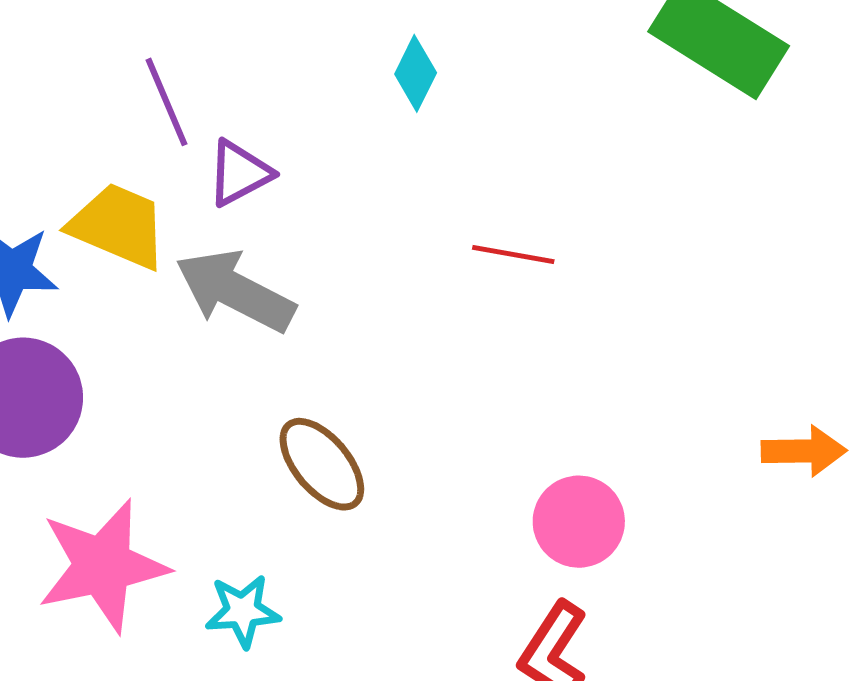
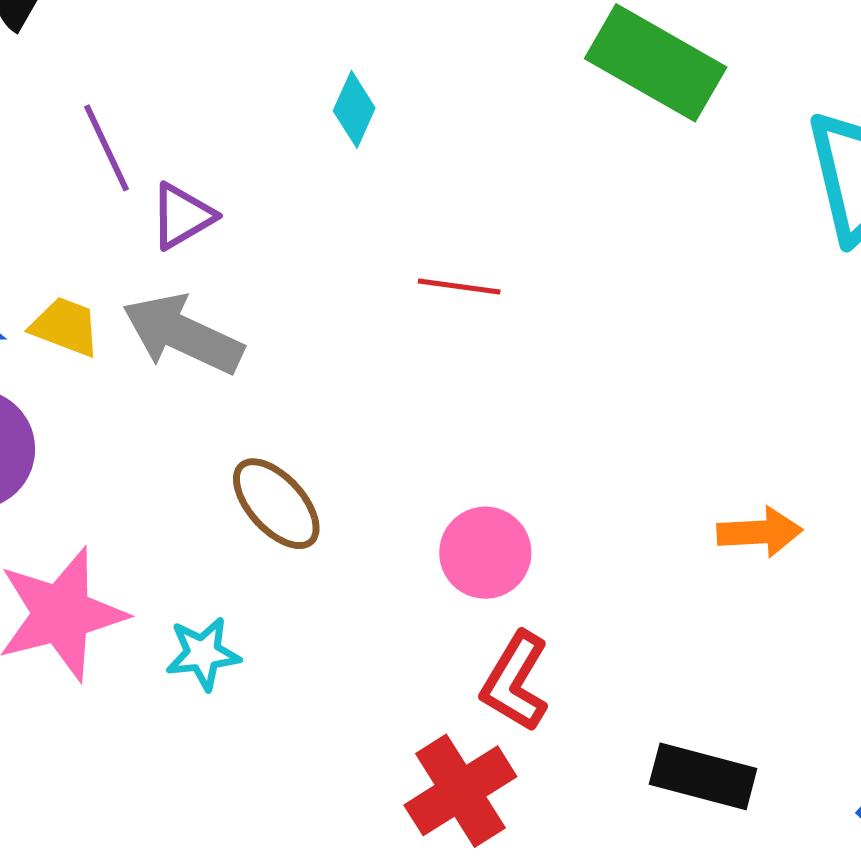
yellow trapezoid: (118, 226) -> (65, 327), moved, size x0.7
orange arrow: (804, 451) -> (760, 532), moved
pink circle: (579, 522) -> (485, 553), moved

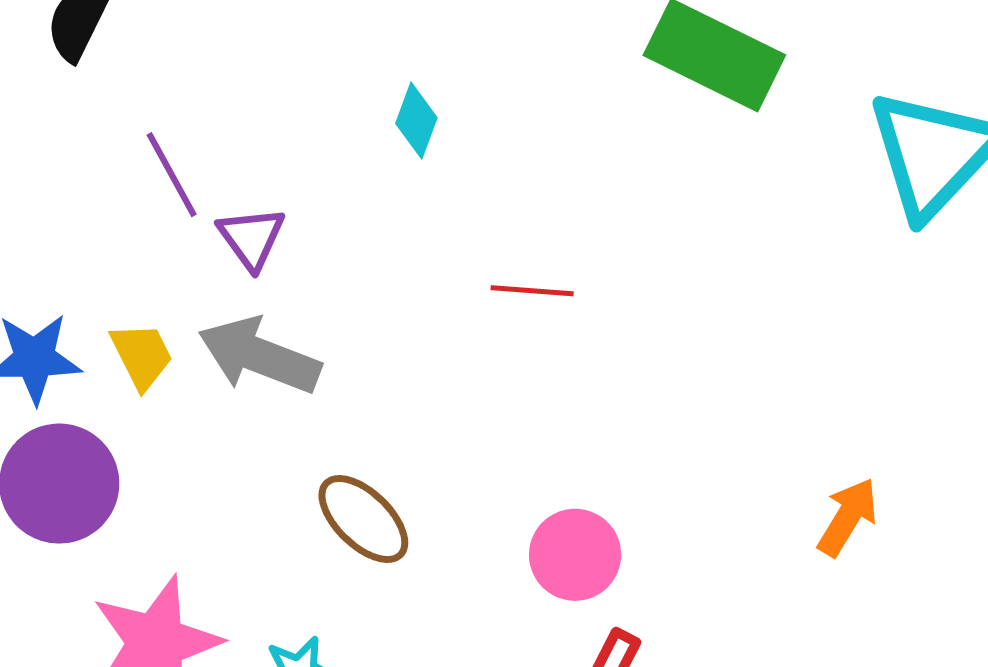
purple triangle: (182, 216) -> (251, 238), turned -32
yellow trapezoid: (65, 327) -> (142, 356), turned 46
orange arrow: (760, 532) -> (848, 517), turned -52

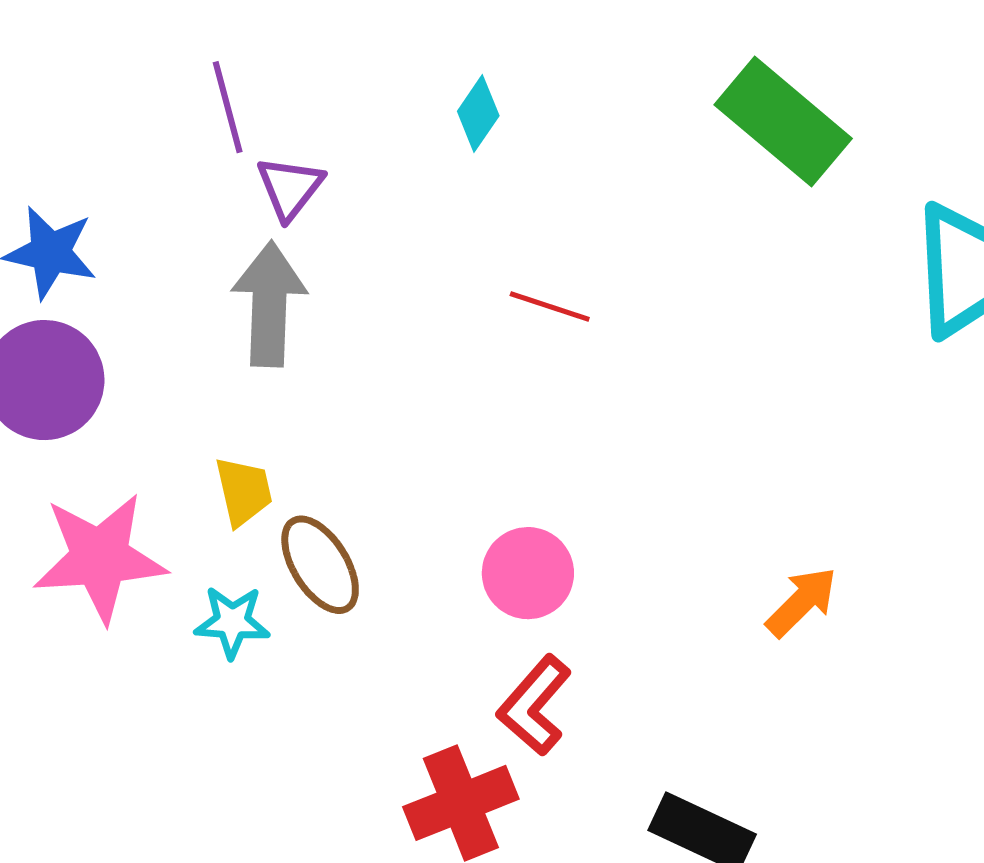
yellow trapezoid: (142, 356) -> (244, 491), moved
gray arrow: (259, 356) -> (269, 304), turned 57
brown ellipse: (363, 519) -> (320, 565), moved

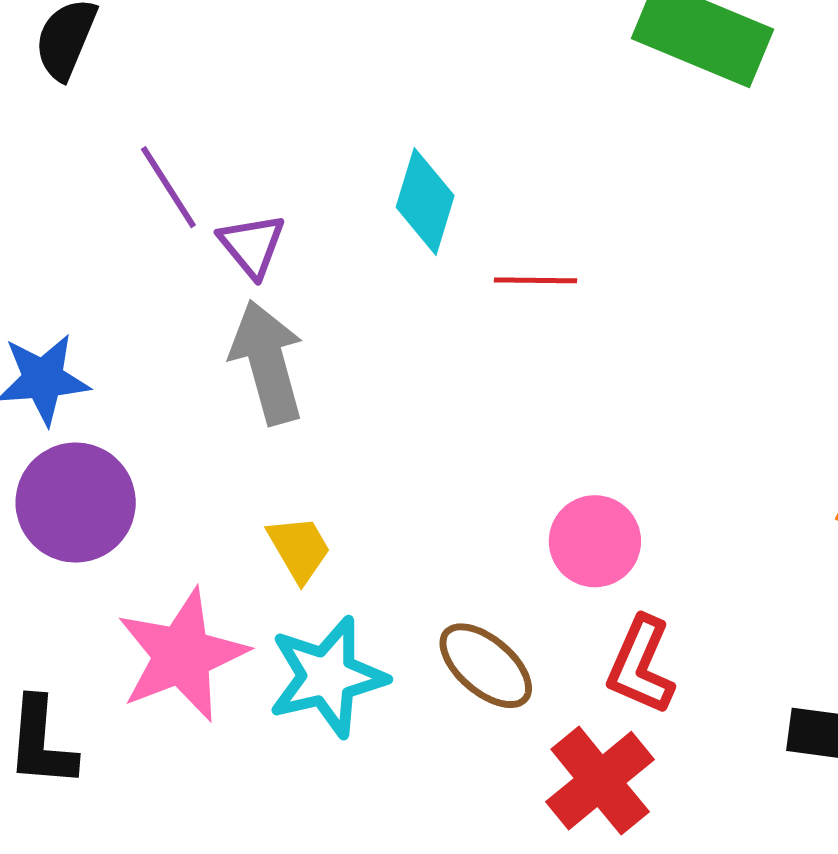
cyan diamond: (478, 114) -> (425, 201), moved, size x1.4
brown ellipse: (320, 565) -> (486, 666), moved
cyan star: (232, 622) -> (327, 677), size x1.6

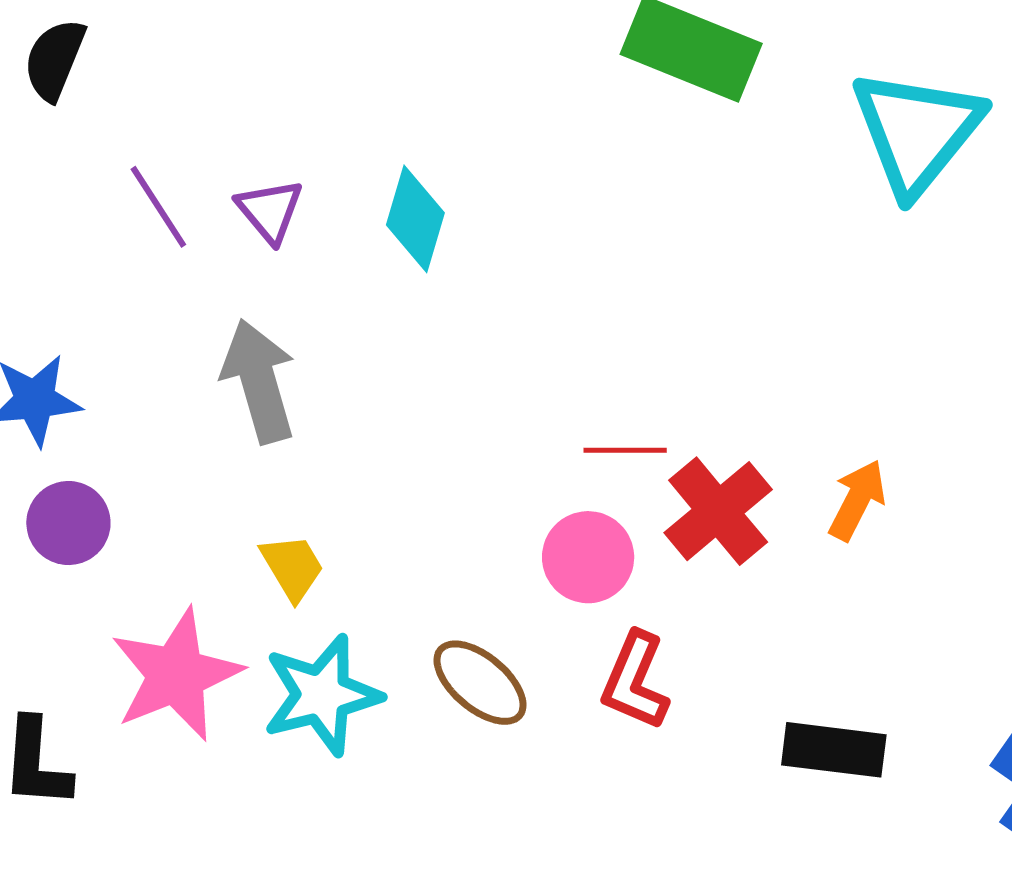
purple triangle: (252, 245) -> (270, 211), moved
red line: (536, 280) -> (625, 450), moved
purple circle: (76, 503) -> (68, 523), size x0.7
red cross: (600, 781) -> (718, 511), moved

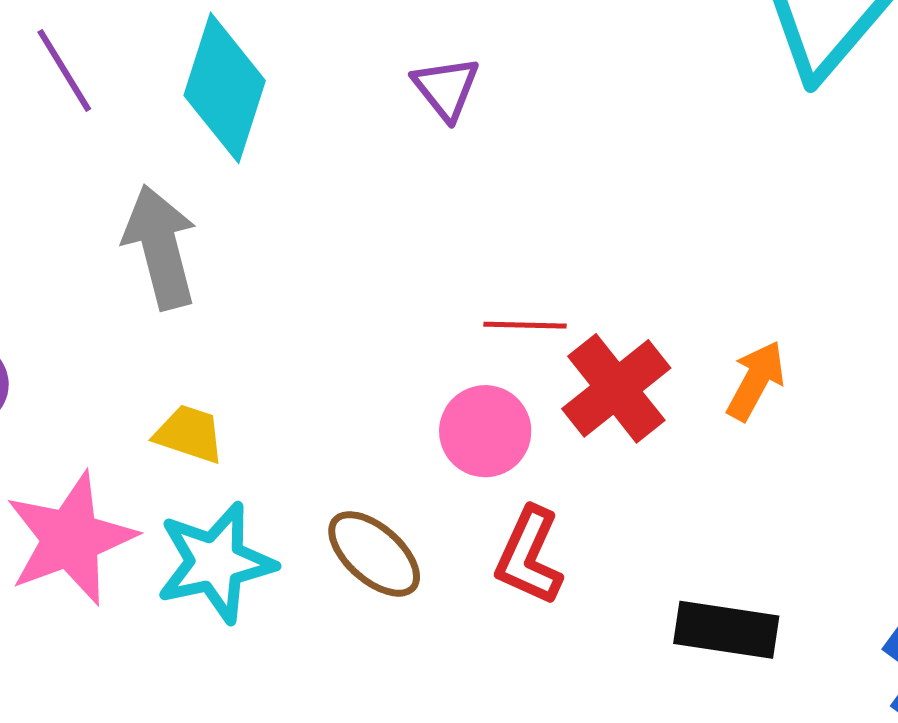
purple triangle: (270, 211) -> (446, 88), moved
cyan diamond: (415, 219) -> (225, 88), moved, size x1.4
yellow trapezoid: (292, 567) -> (189, 434), turned -42

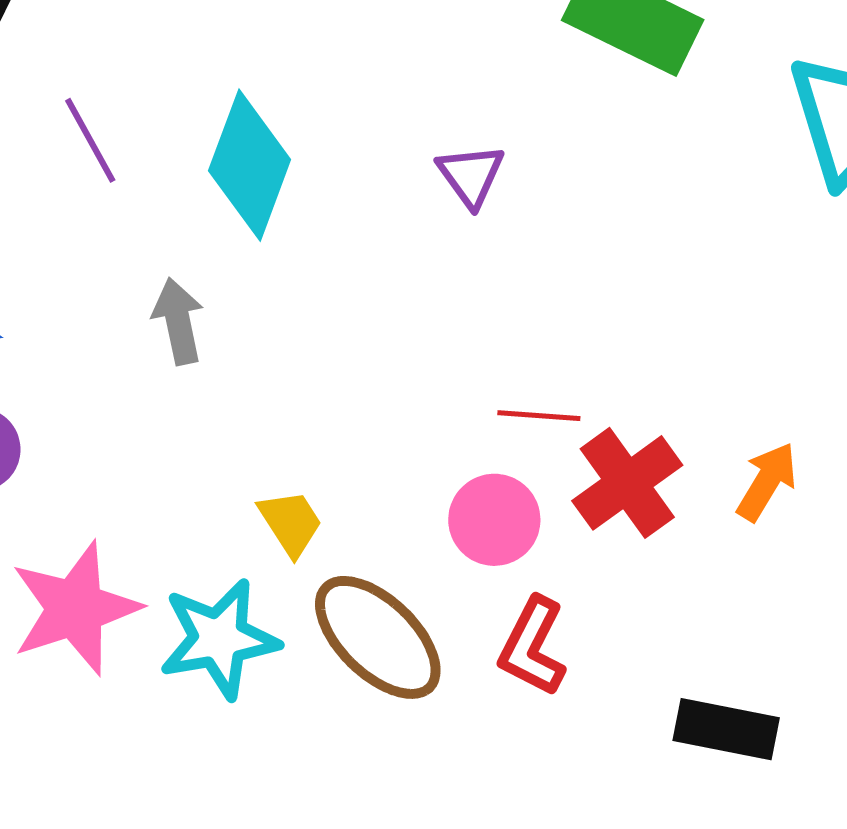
gray arrow: (160, 247) -> (178, 321), size x0.7
yellow trapezoid: (189, 434) -> (291, 523), moved, turned 36
brown ellipse: (374, 554) -> (378, 637), size x1.4

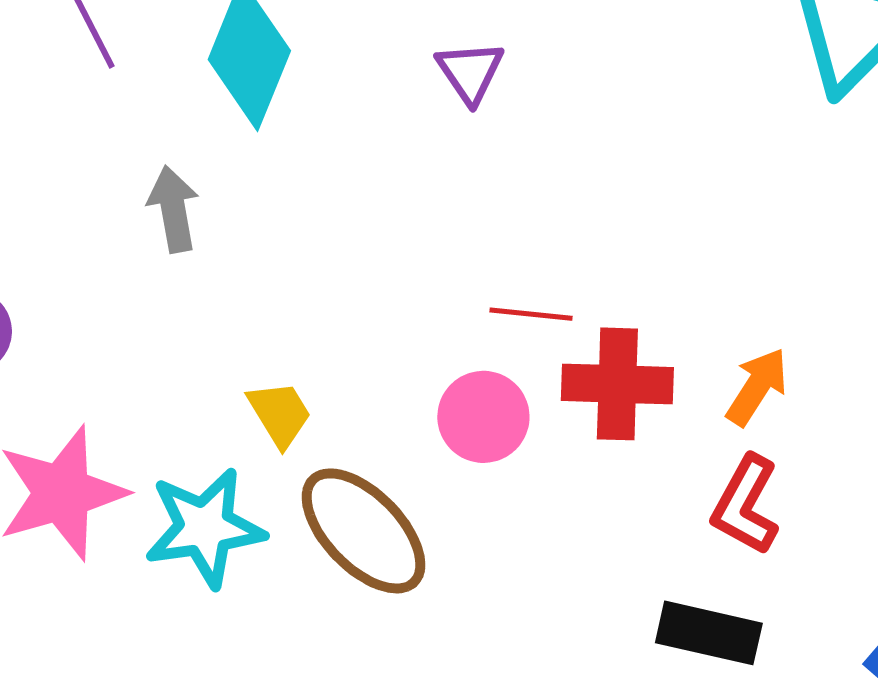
red cross: (627, 483) -> (617, 384), turned 36
red L-shape: (533, 647) -> (746, 505), moved

